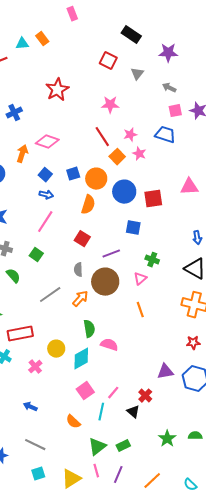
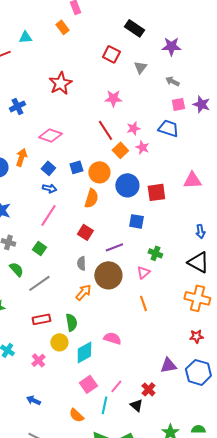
orange rectangle: (42, 39) -> (62, 27), moved
orange arrow: (22, 154) -> (21, 157), moved
gray line: (50, 295) -> (39, 283), moved
green semicircle: (89, 329) -> (71, 322), moved
red rectangle: (20, 334) -> (41, 319), moved, size x0.7

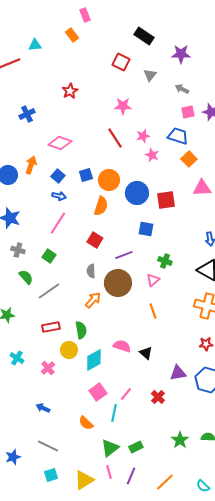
red star: (60, 83) -> (70, 91), size x0.7
orange square: (120, 150) -> (189, 159), moved
black triangle: (136, 405) -> (146, 353), moved

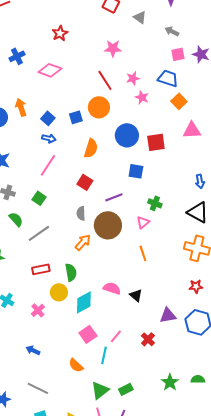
gray triangle: (150, 75) -> (140, 17), turned -32
pink diamond: (60, 143) -> (50, 70), moved
orange arrow: (31, 165) -> (21, 107), turned -36
orange circle: (109, 180) -> (99, 107), moved

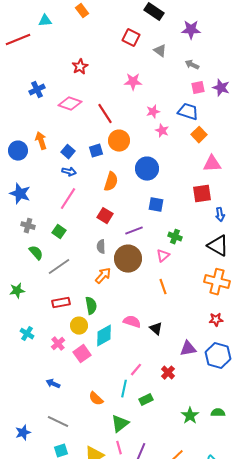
red line: (105, 80) -> (105, 114), moved
red square: (156, 142) -> (202, 194), moved
pink square: (88, 334) -> (82, 354), moved
green rectangle: (126, 389) -> (146, 400), moved

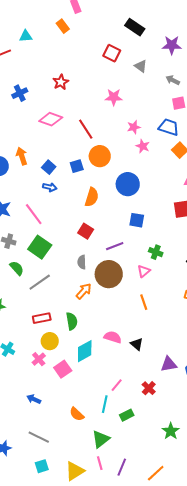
blue cross: (37, 90) -> (20, 93), moved
pink line: (68, 199) -> (34, 214), moved, turned -70
green square: (59, 232) -> (40, 247), size x1.6
yellow circle: (79, 326) -> (50, 341), moved

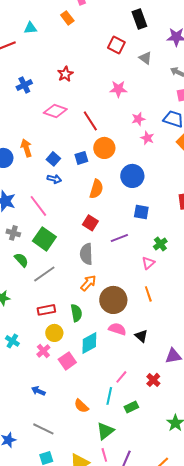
black rectangle: (135, 27) -> (139, 19), turned 36
green cross: (156, 252) -> (160, 244), turned 32
gray semicircle: (82, 262) -> (86, 254), size x1.5
brown circle: (109, 274) -> (113, 300), moved

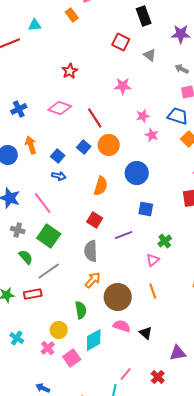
blue cross: (24, 85) -> (19, 109), moved
blue square: (81, 158) -> (84, 147), moved, turned -32
red rectangle: (46, 310) -> (33, 294), moved

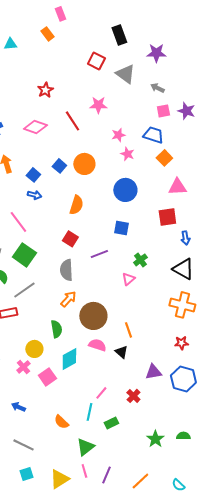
gray triangle: (150, 55) -> (125, 74), size x1.5
red line: (95, 118) -> (72, 121), moved
blue circle: (137, 173) -> (125, 190), moved
orange line: (153, 291) -> (128, 330), moved

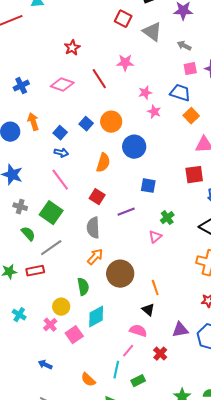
blue circle: (125, 190) -> (134, 147), moved
pink line: (18, 222) -> (60, 180), moved
pink semicircle: (97, 345) -> (138, 331), moved

